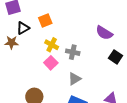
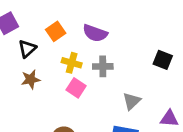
purple semicircle: (104, 33) -> (95, 33), moved
brown star: (12, 42) -> (31, 79), moved
gray triangle: (75, 79) -> (132, 101), moved

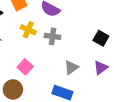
pink square: (76, 88) -> (25, 67), moved
purple triangle: (169, 118) -> (101, 68), moved, turned -49

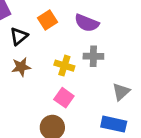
yellow cross: (28, 30) -> (64, 66), moved

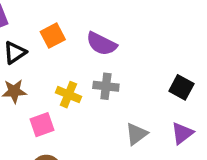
pink square: (64, 98) -> (42, 125), moved, turned 30

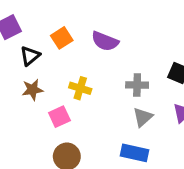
gray cross: (106, 86) -> (137, 85), moved

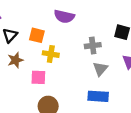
orange square: (62, 38) -> (37, 35), moved, turned -35
pink square: (59, 117) -> (38, 77), turned 35

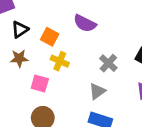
gray cross: (93, 46) -> (108, 63), turned 35
gray triangle: (100, 69) -> (97, 91), moved

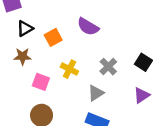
orange square: (50, 37) -> (53, 37), turned 30
yellow cross: (60, 61) -> (69, 69), moved

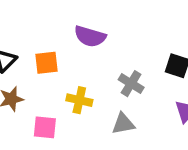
orange square: (53, 37) -> (46, 63), turned 36
gray triangle: (96, 93) -> (123, 124), turned 36

